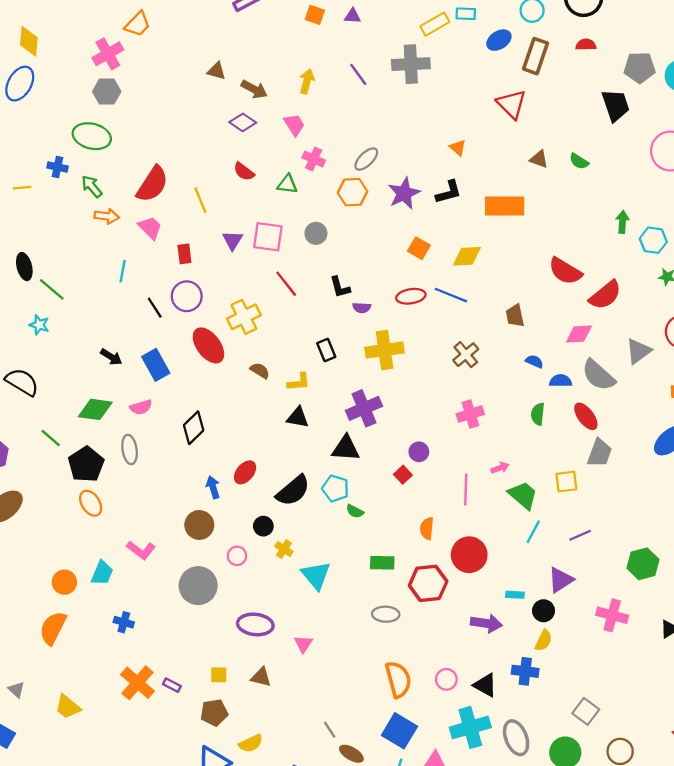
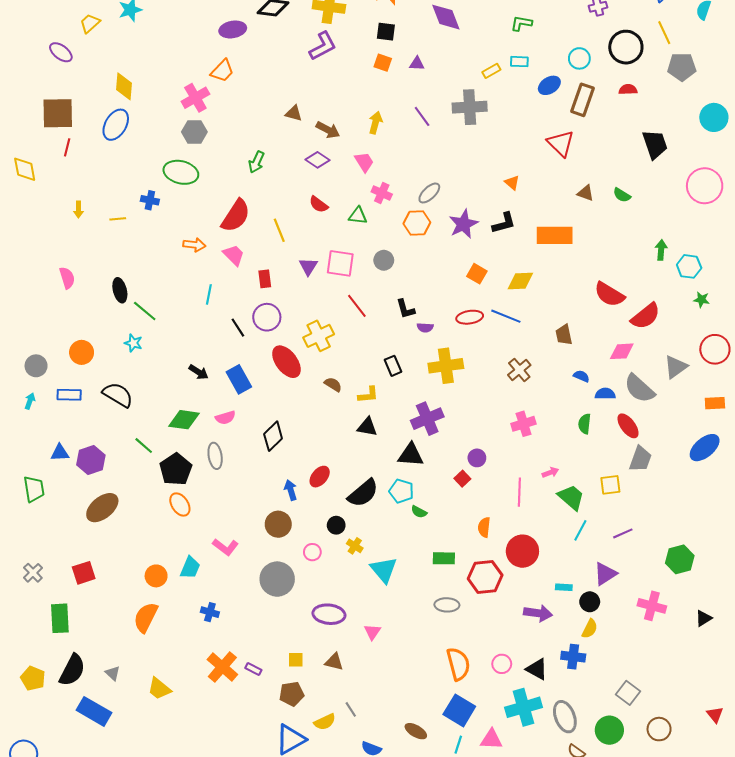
yellow rectangle: (435, 24) -> (491, 71), size x0.7
gray pentagon: (640, 68) -> (682, 67), moved
green arrow: (92, 186) -> (256, 162), moved, turned -115
gray line: (330, 730) -> (351, 709), moved

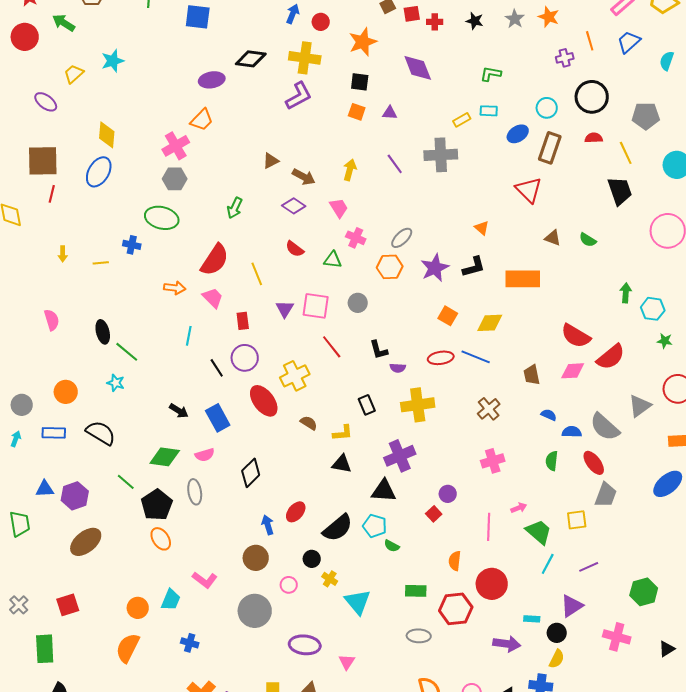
yellow line: (664, 33) -> (626, 153), moved
brown triangle: (294, 113) -> (271, 161), turned -42
pink diamond: (622, 351) -> (573, 371), moved

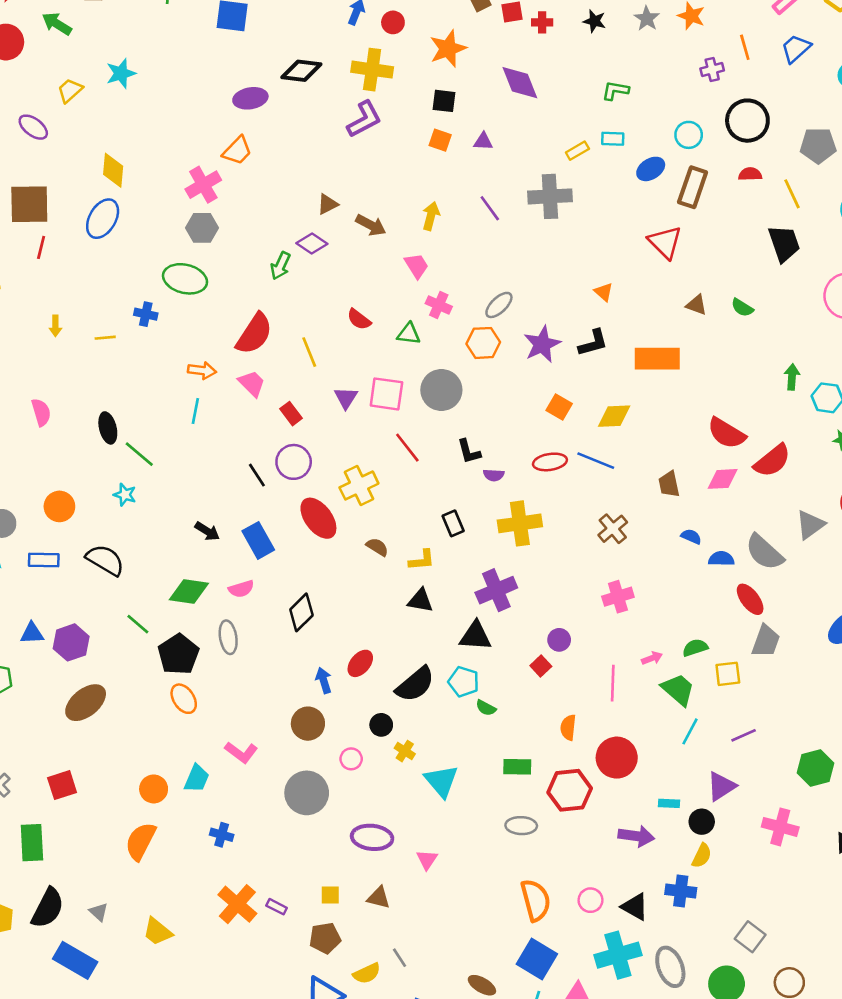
purple diamond: (294, 206) -> (312, 243), moved
gray circle: (358, 303) -> (441, 390), size x1.6
red rectangle: (243, 321) -> (291, 414), turned -30
cyan line: (189, 336) -> (195, 411), moved
green semicircle: (552, 461) -> (695, 648), moved, turned 66

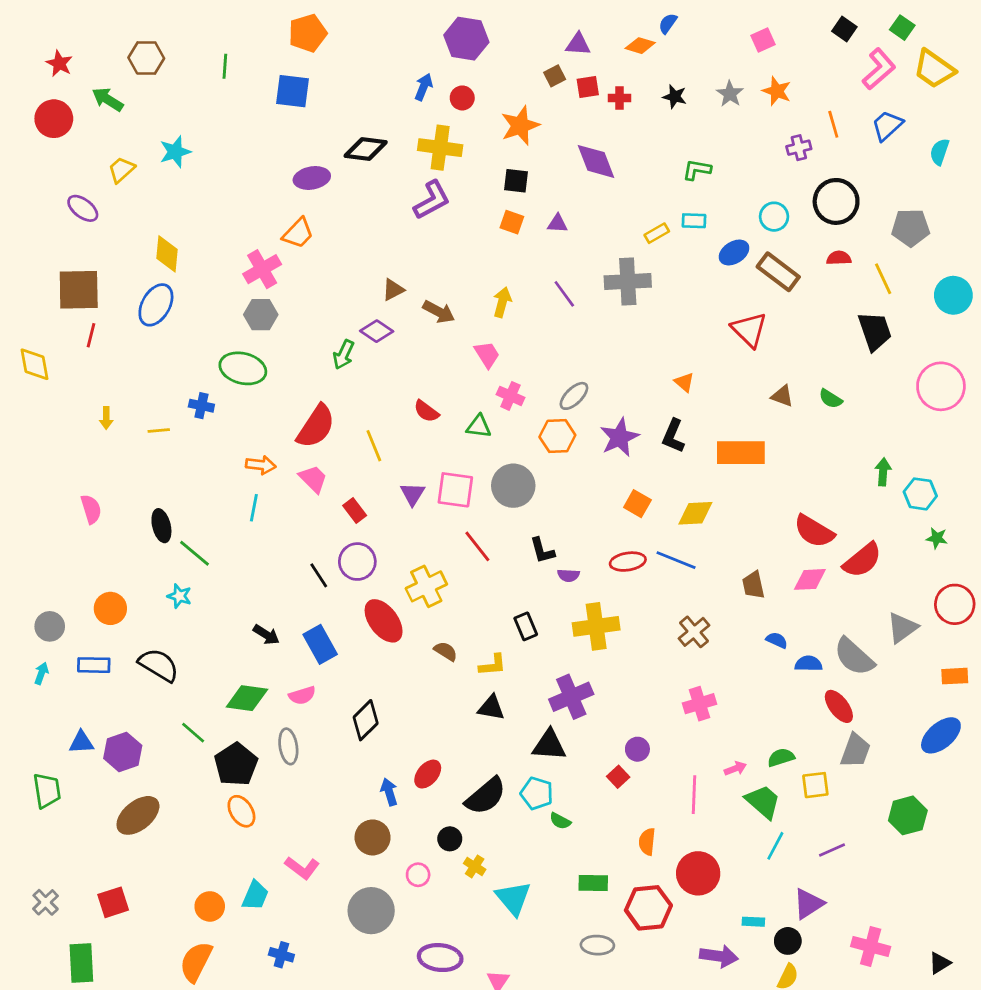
brown rectangle: (693, 187) -> (778, 272), turned -72
black L-shape: (593, 343) -> (673, 436), turned 128
green hexagon: (815, 768) -> (908, 815), moved

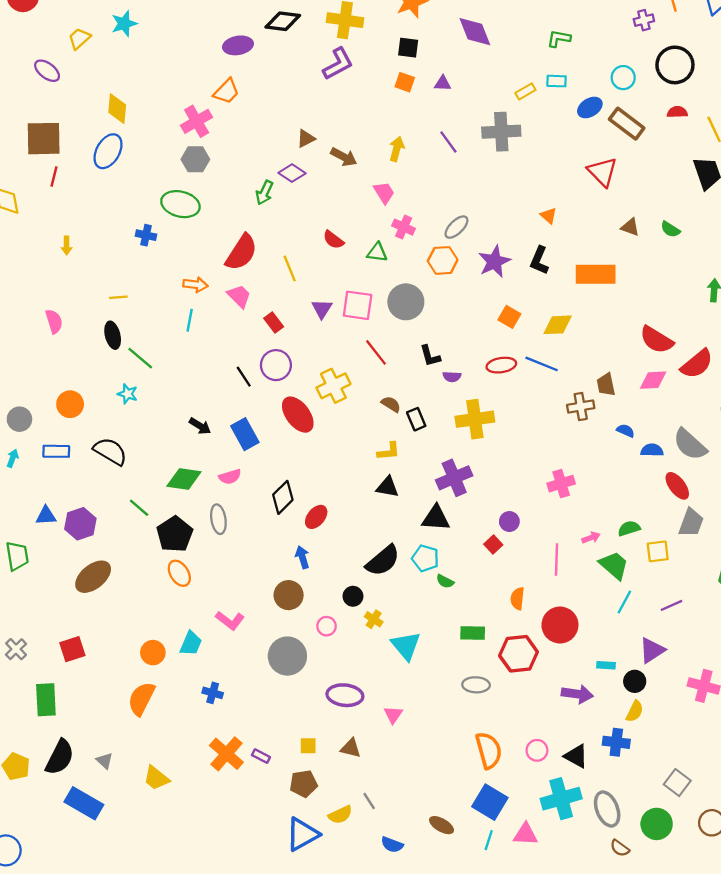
yellow line: (159, 430) -> (118, 297), moved
brown cross: (694, 632) -> (581, 407), moved, turned 30
brown semicircle: (446, 651) -> (391, 404), moved
red ellipse: (428, 774) -> (316, 517), moved

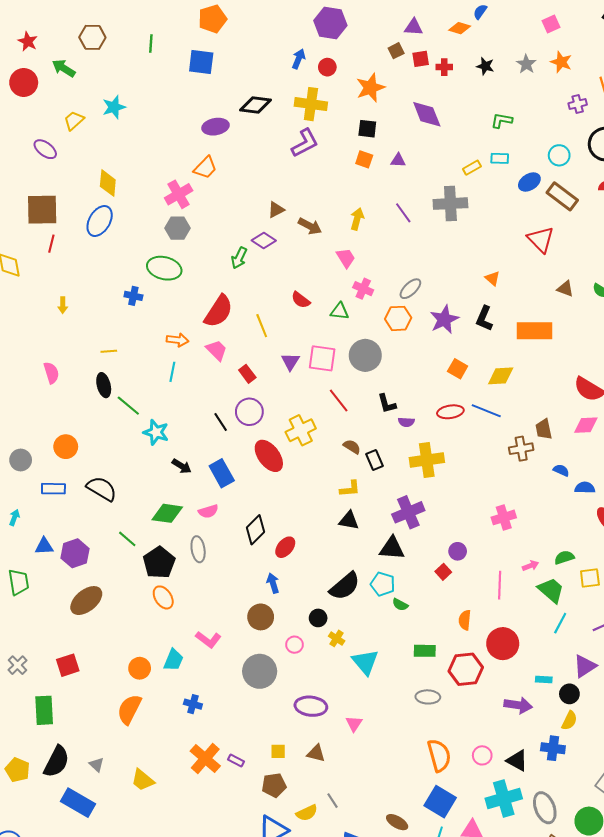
cyan star: (128, 394) -> (156, 432), moved, size x1.4
cyan arrow: (13, 458) -> (14, 517), moved

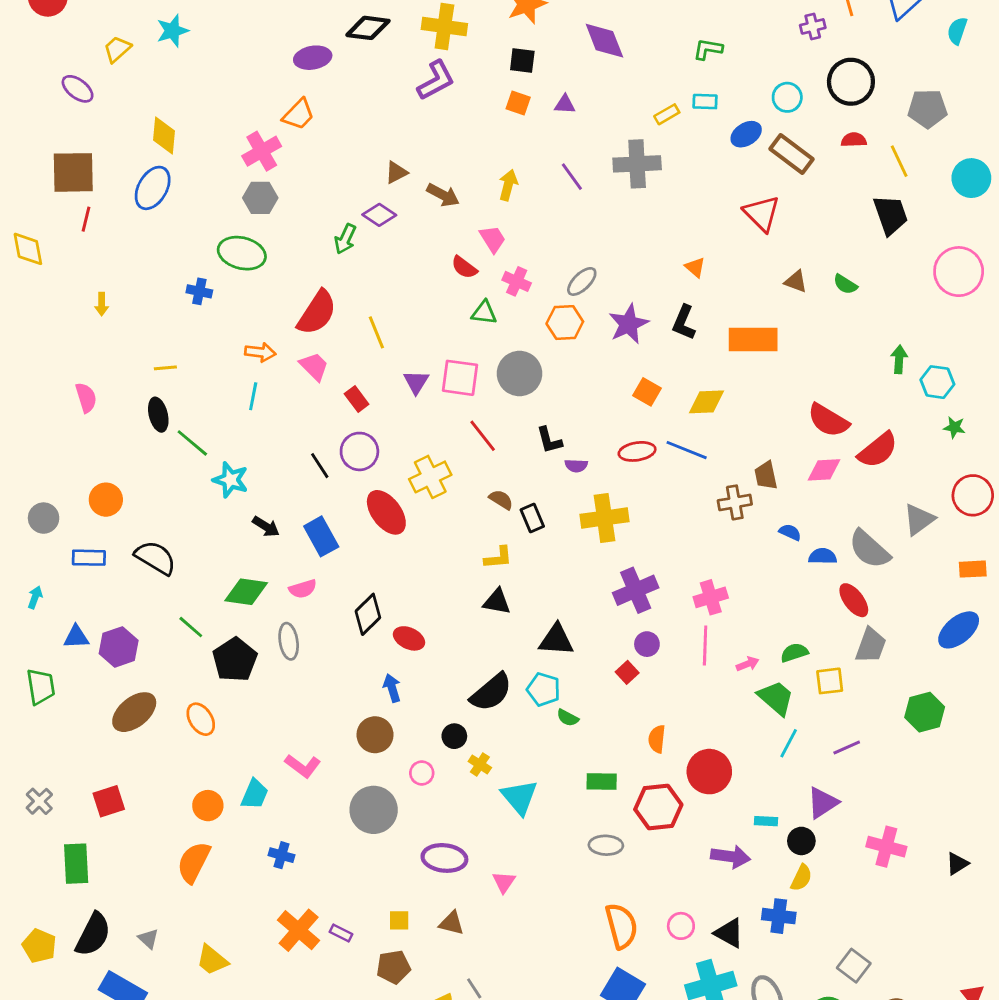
red semicircle: (301, 300) -> (464, 267), moved
purple cross: (408, 512) -> (636, 590), moved
red ellipse: (285, 547) -> (409, 638), turned 75
pink line: (500, 585) -> (705, 646), moved
orange ellipse: (163, 597) -> (201, 719), moved

